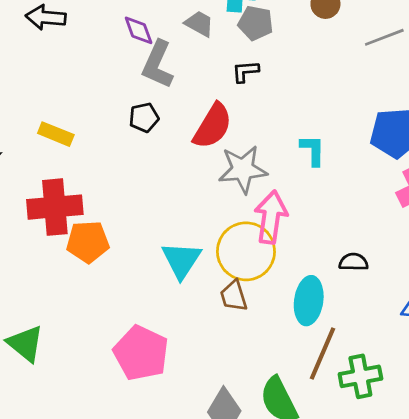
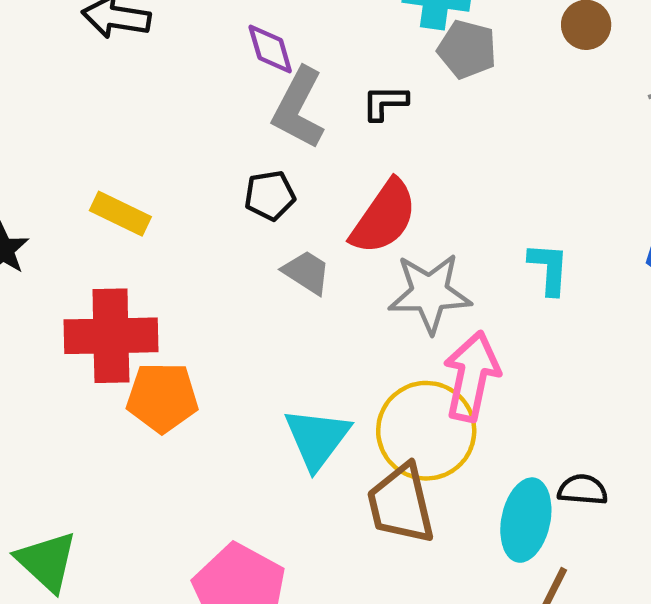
gray trapezoid: (199, 24) -> (307, 272), moved
black L-shape: (245, 71) -> (385, 103), moved
black semicircle: (354, 262) -> (583, 490), moved
brown trapezoid: (234, 296) -> (401, 504), size x1.5

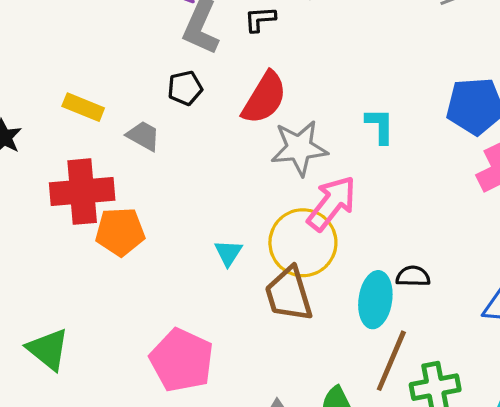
gray trapezoid: (307, 272) -> (143, 136), moved
pink arrow: (472, 376) -> (332, 203), turned 30
cyan triangle: (317, 438) -> (228, 253), size x0.6

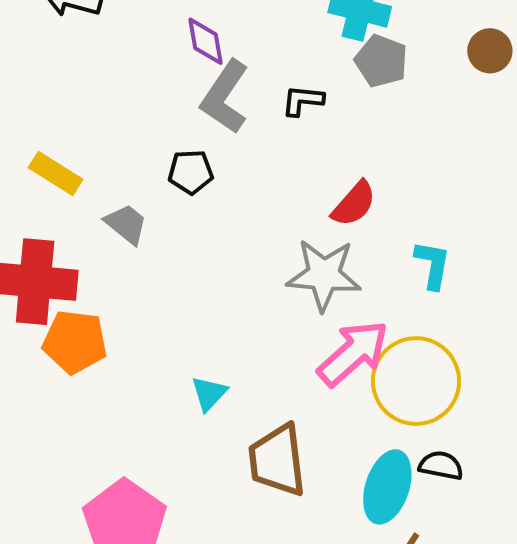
red semicircle: (264, 98) -> (354, 204), moved, size x0.7
yellow circle: (303, 243) -> (416, 381), moved

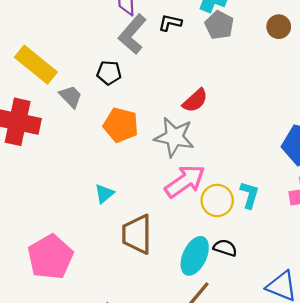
black L-shape: (303, 100) -> (170, 23), moved
yellow rectangle: (56, 173) -> (36, 65), size x1.5
cyan L-shape: (433, 265) -> (249, 195), moved
orange pentagon: (75, 342) -> (121, 125), moved
yellow circle: (416, 381) -> (217, 200), size x0.7

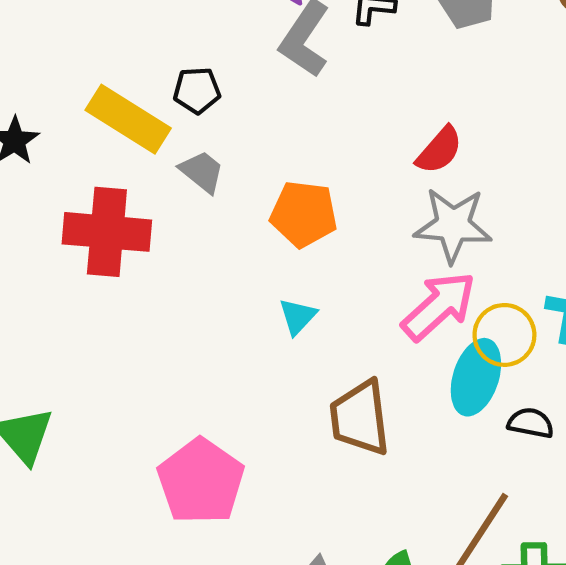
black pentagon: (109, 73) -> (197, 90), moved
gray star: (174, 137) -> (453, 225), moved
cyan triangle: (104, 194) -> (298, 316), moved
cyan ellipse: (195, 256) -> (476, 377), moved

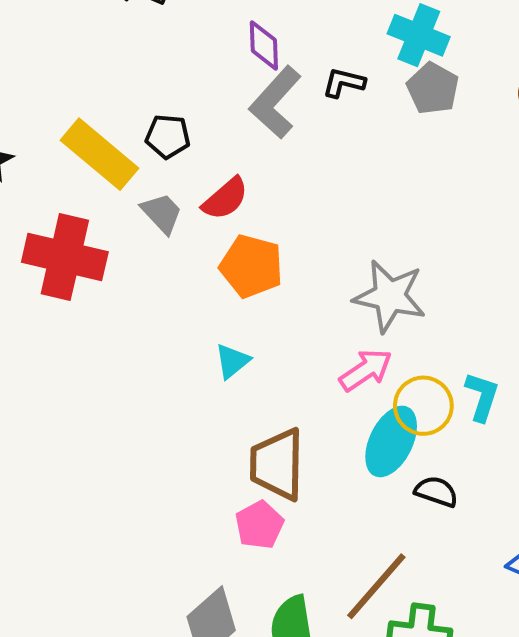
red semicircle: (439, 150) -> (225, 199), moved
pink arrow: (439, 306) -> (366, 370), size x0.7
pink pentagon: (201, 481) -> (259, 525), moved, size x0.6

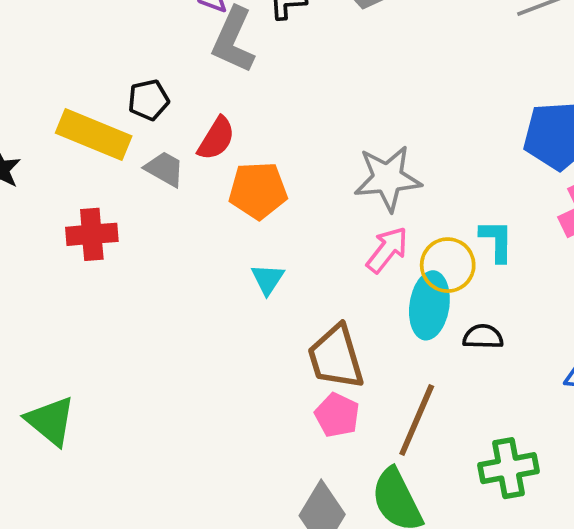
red cross: (65, 257) -> (92, 234), size x0.7
brown line: (376, 586) -> (417, 420), moved

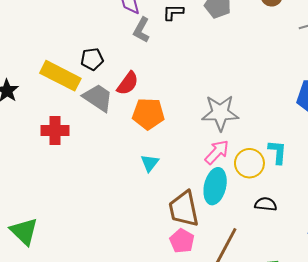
gray L-shape: (233, 40) -> (141, 30), size x0.7
gray trapezoid: (165, 169) -> (98, 98), size x1.4
cyan ellipse: (429, 305) -> (215, 186), moved

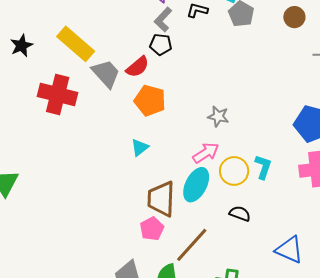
black pentagon: (92, 59) -> (161, 44), moved
gray star: (220, 113) -> (218, 116), size x0.6
red cross: (55, 131) -> (58, 95), size x1.4

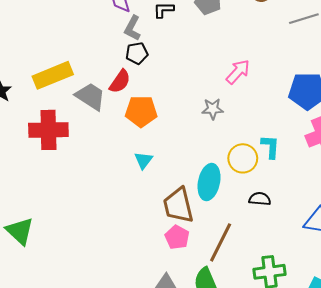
yellow rectangle: (76, 44) -> (53, 75), turned -48
pink arrow: (206, 153) -> (238, 72), moved

